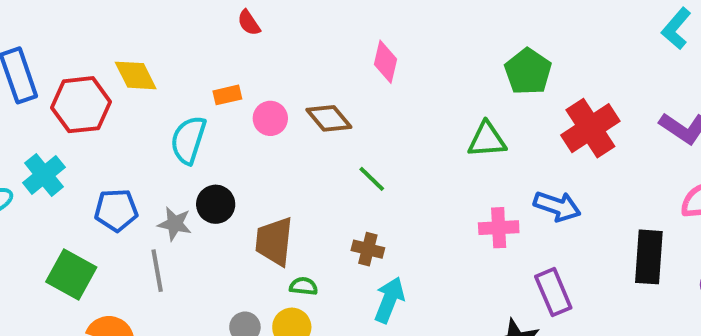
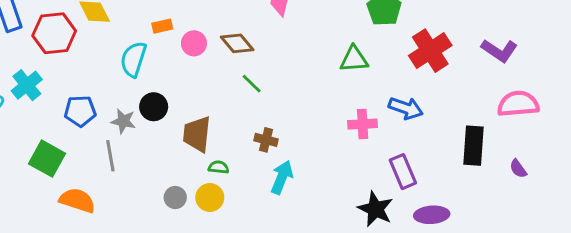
green line: (372, 179) -> (252, 84), moved

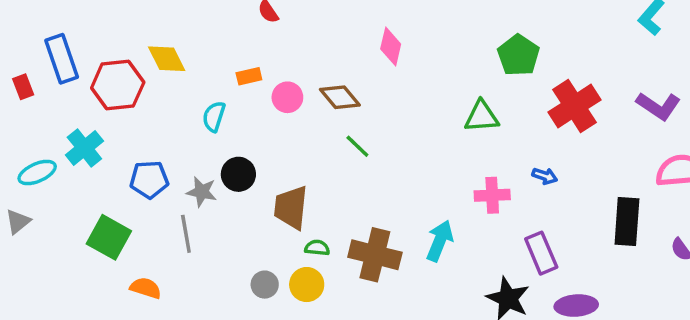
cyan semicircle: (133, 59) -> (214, 117), size x0.7
blue arrow: (406, 108) -> (545, 176), size x0.6
brown cross: (266, 140) -> (375, 255), moved, size x1.8
cyan arrow: (282, 177) -> (440, 241), moved
orange semicircle: (77, 200) -> (146, 288), size x0.7

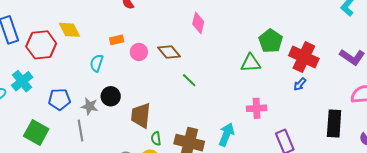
green pentagon: (518, 55) -> (271, 41), moved
red cross: (574, 106) -> (304, 57), turned -32
green line: (357, 146) -> (189, 80), moved
blue arrow: (545, 176) -> (300, 84), moved, turned 112
green semicircle: (317, 248) -> (156, 139), turned -104

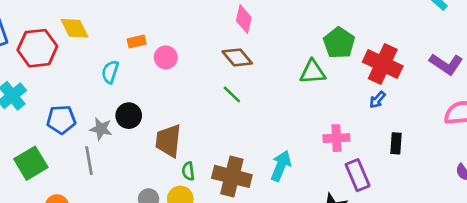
brown diamond: (169, 52) -> (237, 57), moved
pink cross: (257, 108) -> (336, 138), moved
black rectangle: (334, 123) -> (396, 143), moved, size x0.6
green square: (36, 132) -> (31, 163), turned 30

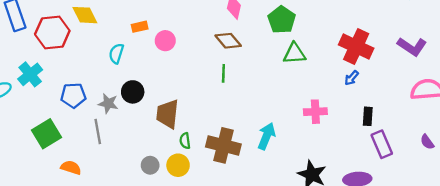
green pentagon: (339, 43) -> (282, 20), moved
green line: (232, 94) -> (223, 73), turned 48
purple rectangle: (358, 175) -> (382, 144), moved

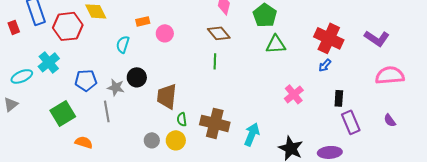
pink cross: (315, 112) -> (294, 94), turned -36
cyan arrow: (267, 136) -> (252, 134), moved

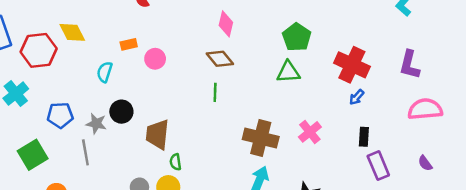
green pentagon: (265, 15) -> (297, 37), moved
purple L-shape: (377, 38) -> (410, 65), turned 70
blue arrow: (325, 65) -> (357, 97), moved
brown cross: (215, 123) -> (261, 138), moved

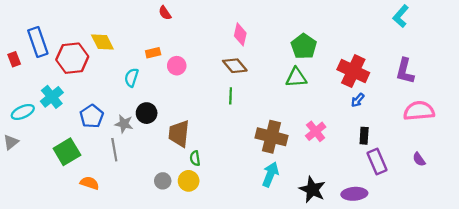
blue pentagon: (60, 115) -> (92, 116), turned -30

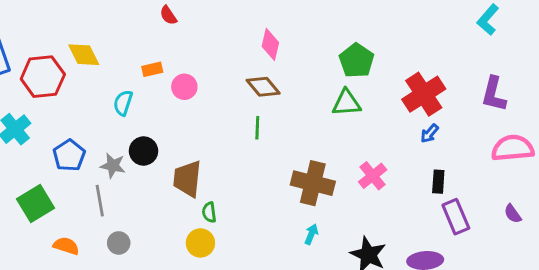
red cross: (353, 71) -> (424, 94), turned 32
cyan arrow: (270, 174) -> (311, 234), size x0.6
gray circle: (163, 181) -> (119, 243), moved

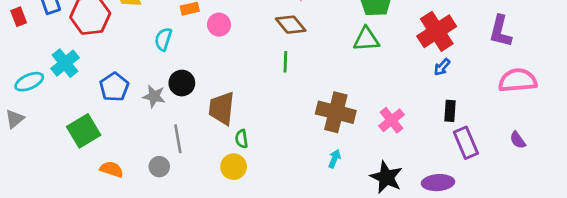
pink cross: (373, 176) -> (392, 120), moved
gray line: (100, 201) -> (178, 139), moved

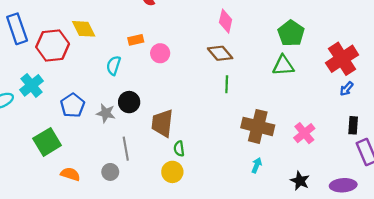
green line: (285, 62) -> (227, 84), moved
black star: (386, 177) -> (300, 181), size x0.7

